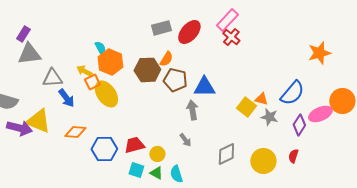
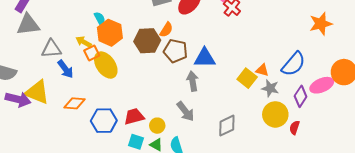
gray arrow: (185, 140) -> (186, 111), size x1.5
yellow circle: (263, 161) -> (275, 114), moved

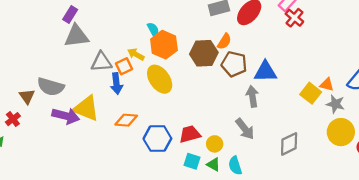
orange square: (92, 53) -> (124, 66), moved
blue arrow: (65, 69) -> (116, 83), turned 30

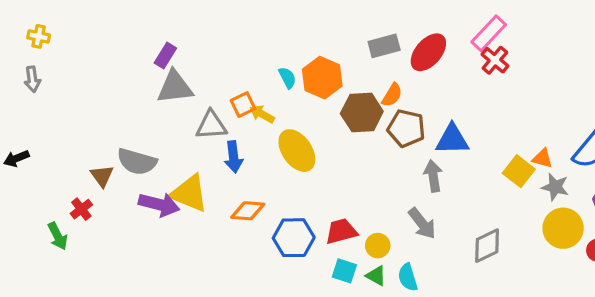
orange hexagon: (164, 45) -> (322, 78), moved
orange square: (124, 66) -> (243, 105), moved

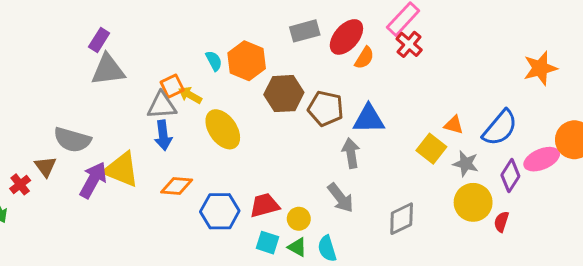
orange semicircle: (392, 95) -> (364, 58), moved
gray triangle: (211, 125) -> (162, 105), moved
orange triangle: (542, 158) -> (454, 125), moved
brown triangle: (102, 176) -> (45, 167), moved
purple arrow: (159, 204) -> (93, 180), turned -75

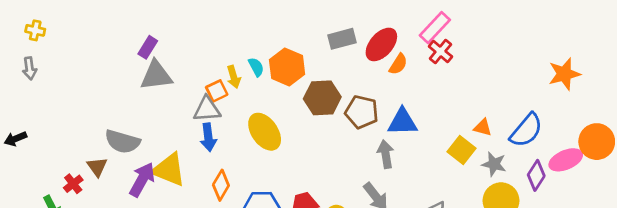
yellow arrow: (190, 95) -> (234, 77), moved, turned -135
orange diamond: (177, 186) -> (221, 185), turned -64

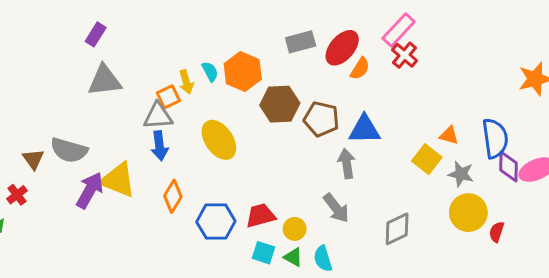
purple rectangle: (148, 47) -> (96, 34), moved
blue semicircle: (526, 130) -> (495, 138), turned -48
brown triangle: (97, 167) -> (33, 159), moved
purple diamond: (536, 175) -> (508, 167), moved, turned -32

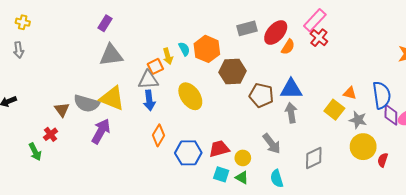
brown pentagon: (321, 119) -> (261, 95), moved
gray arrow: (347, 164) -> (291, 113), moved
yellow triangle: (118, 180) -> (112, 98), moved
cyan semicircle: (323, 259) -> (277, 179), moved

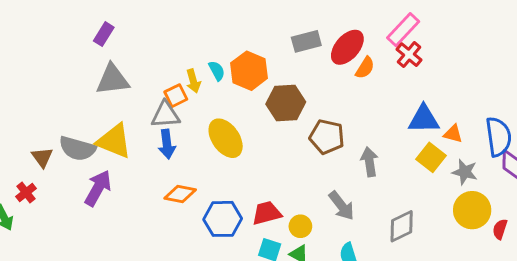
blue triangle: (291, 89) -> (424, 119), moved
orange diamond: (158, 135) -> (180, 194), turned 70

